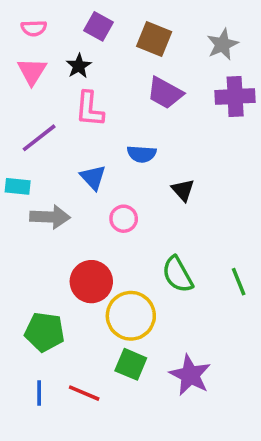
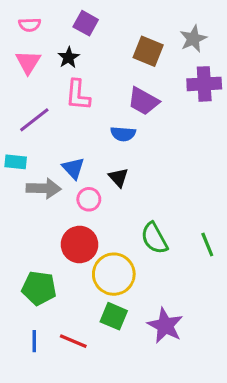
brown square: (154, 39) -> (148, 51), moved
purple trapezoid: (165, 93) -> (143, 101), moved
blue triangle: (93, 177) -> (73, 168), moved
black triangle: (183, 190) -> (118, 177), moved
pink circle: (124, 219) -> (89, 199), moved

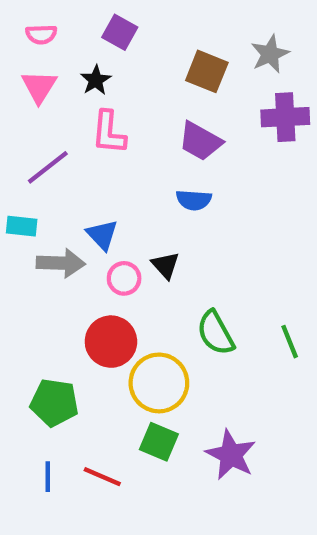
blue semicircle: (123, 134) -> (194, 200), moved
black triangle: (118, 177) -> (165, 265), moved

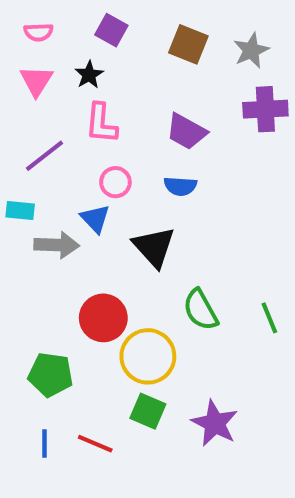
brown square: (207, 71) -> (188, 44), moved
black triangle: (165, 265) -> (154, 247), size x1.6
pink circle: (124, 278) -> (115, 182), moved

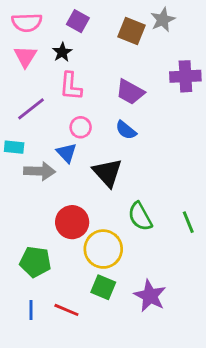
pink semicircle: (38, 32) -> (27, 22), size x1.5
gray star: (251, 50) -> (163, 20), moved
blue semicircle: (180, 186) -> (126, 130), turned 35

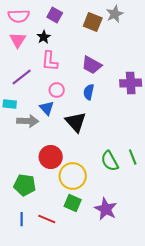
purple cross: (185, 76) -> (131, 83), moved
blue semicircle: (126, 130) -> (89, 92), turned 63
green semicircle: (140, 216) -> (110, 161), moved

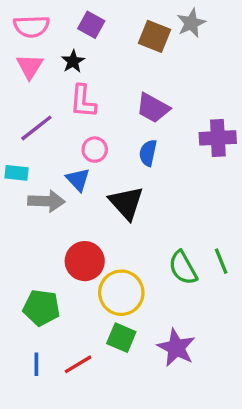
red line: (47, 219) -> (78, 364), turned -54

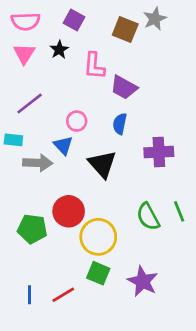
pink L-shape: (83, 101) -> (94, 66), moved
purple cross: (218, 138) -> (159, 152), moved
green pentagon: (41, 308) -> (32, 229), moved

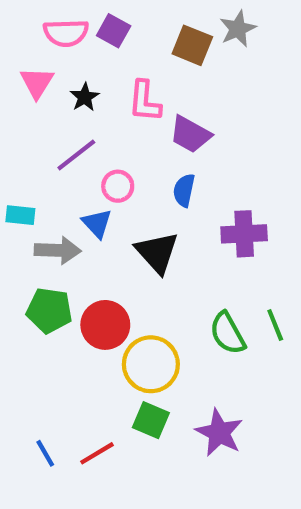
pink semicircle: (26, 21) -> (66, 33), moved
black star: (59, 50) -> (85, 97), moved
purple line: (30, 104) -> (76, 155), moved
green pentagon: (32, 229) -> (49, 310), moved
blue line: (30, 295) -> (45, 453), turned -30

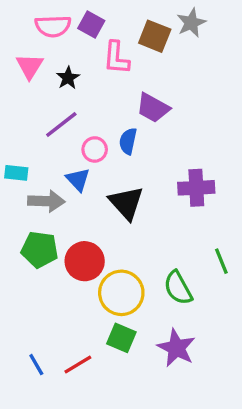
pink L-shape: (145, 101) -> (116, 58), moved
blue semicircle: (184, 190) -> (128, 141), moved
green semicircle: (228, 333) -> (178, 288), moved

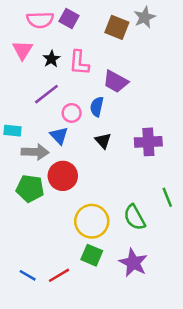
pink L-shape: (116, 58) -> (79, 63), moved
black triangle: (126, 203) -> (103, 141), moved, size x0.6
red circle: (85, 261) -> (63, 176), moved
blue line: (36, 365) -> (28, 275), turned -30

